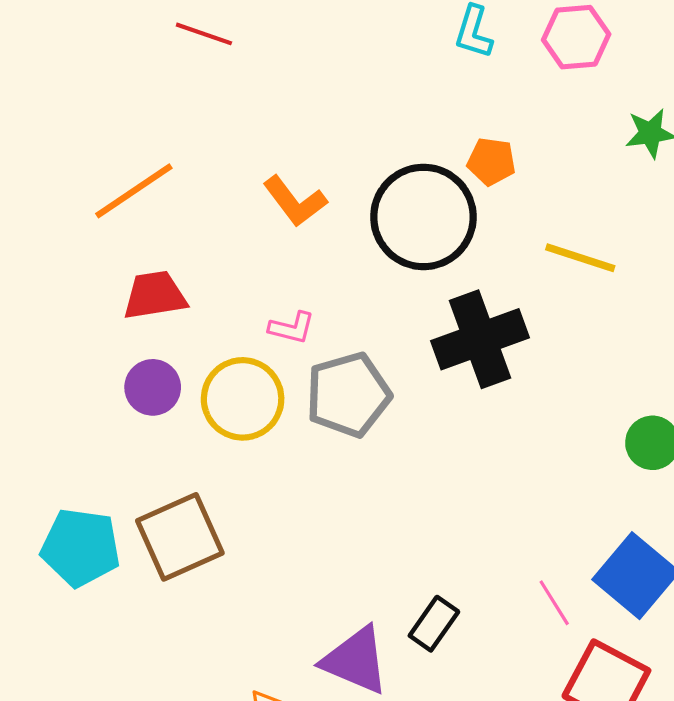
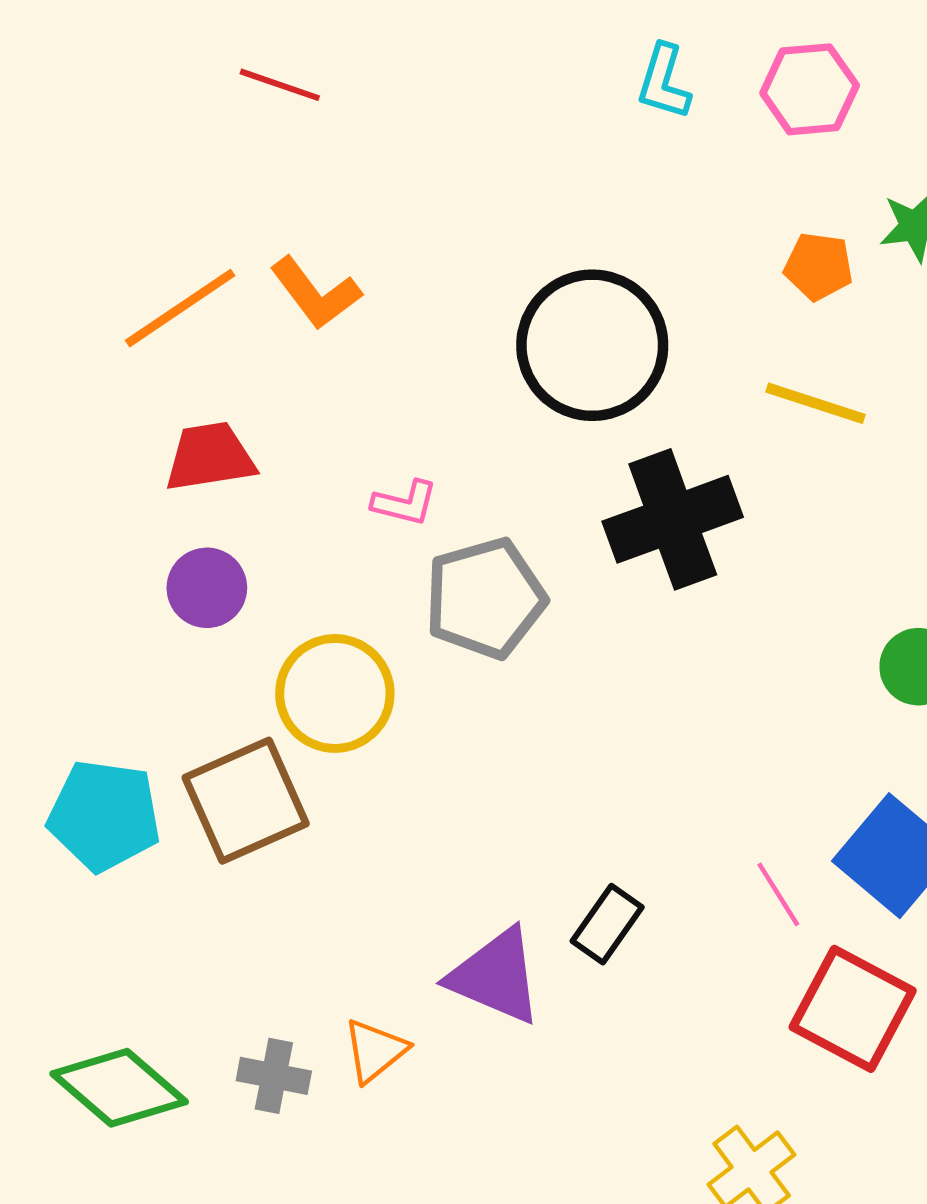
orange pentagon: (491, 162) -> (818, 266), moved
orange L-shape: (295, 201) -> (316, 293), moved
yellow circle: (243, 399) -> (335, 693), moved

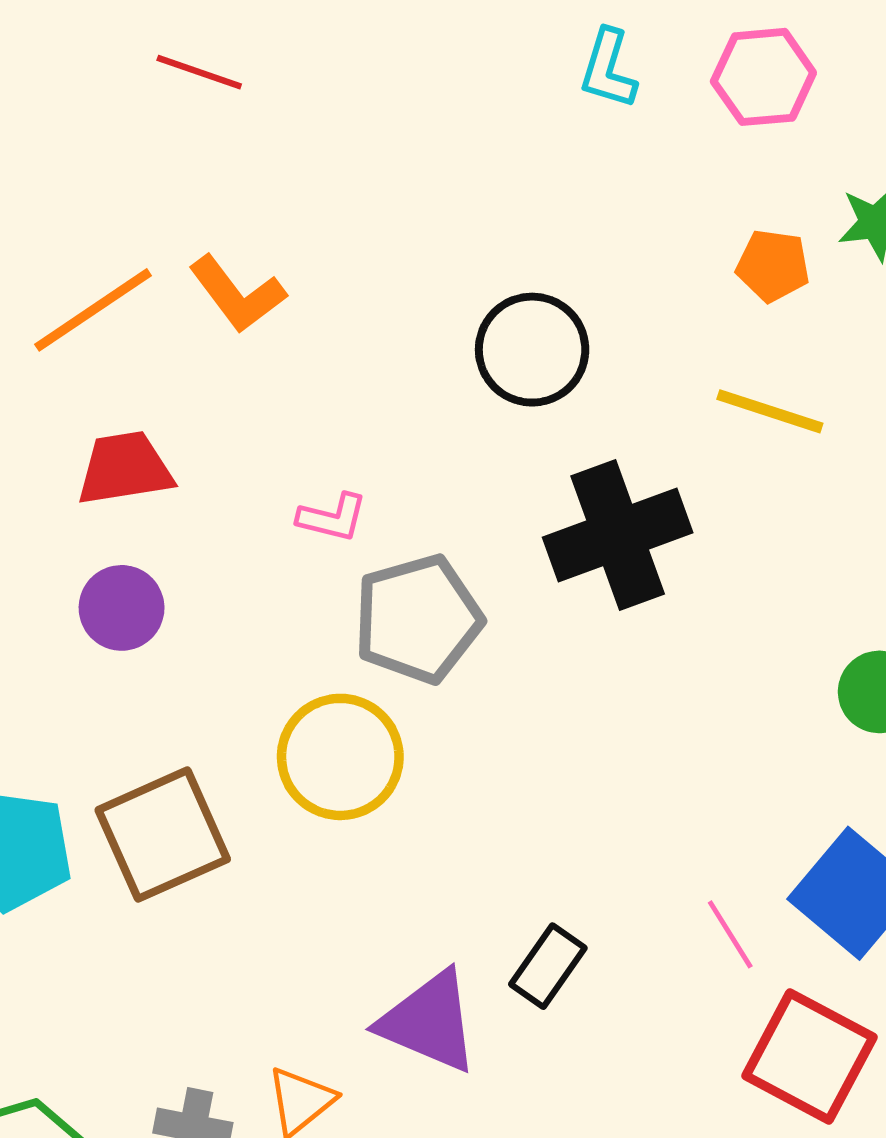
black circle: (592, 345) -> (532, 350), size x0.7
yellow circle: (335, 693) -> (340, 757), moved

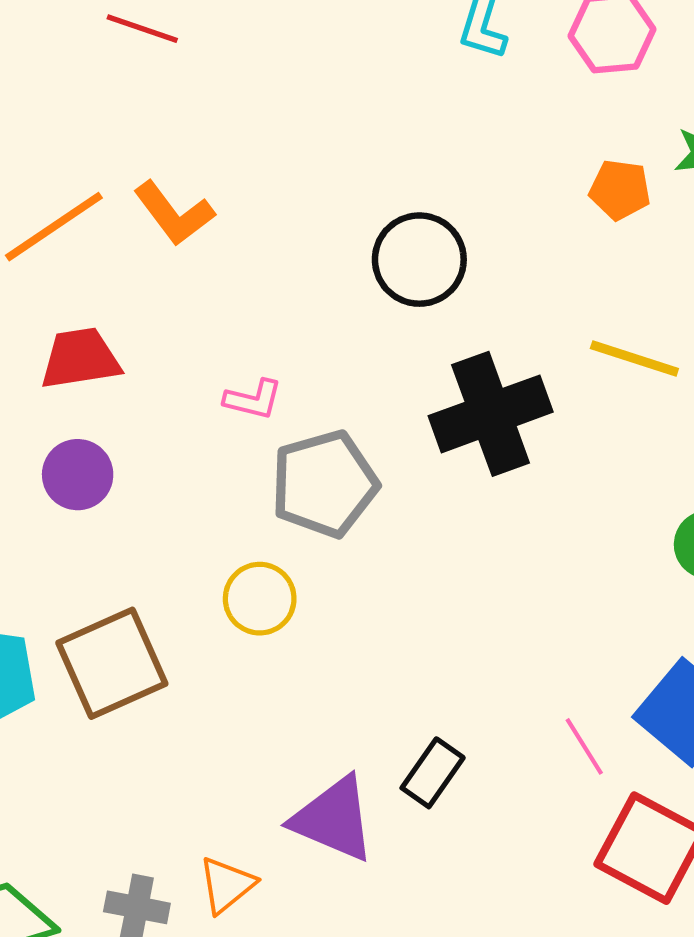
yellow line: (770, 411) -> (634, 359), moved
yellow circle: (340, 757) -> (260, 599), size x0.7

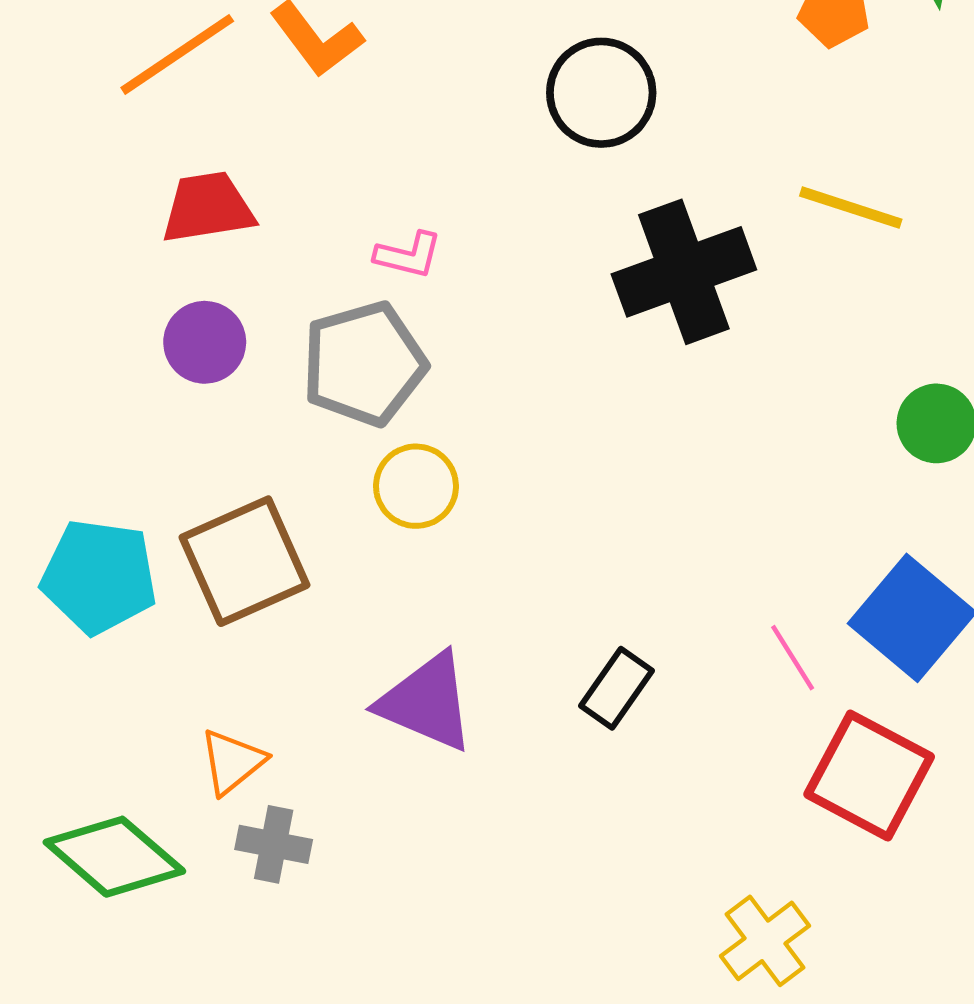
gray pentagon: (324, 484) -> (364, 364), moved
purple triangle: (334, 819) -> (427, 702), moved
orange triangle: (227, 885) -> (232, 762), moved

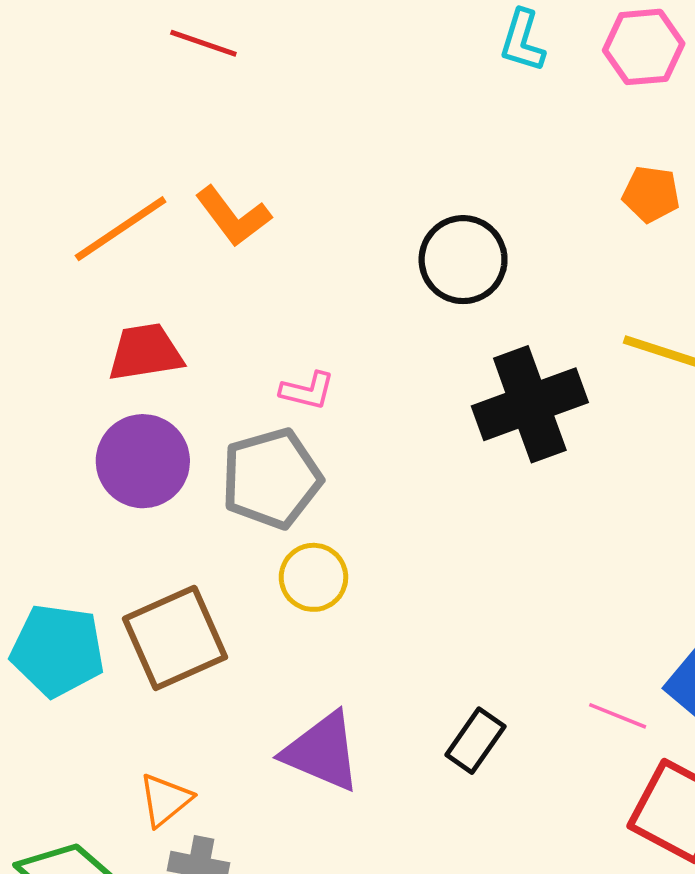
purple circle: (205, 342) -> (143, 461), size x1.4
pink line: (793, 658) -> (618, 716), turned -36

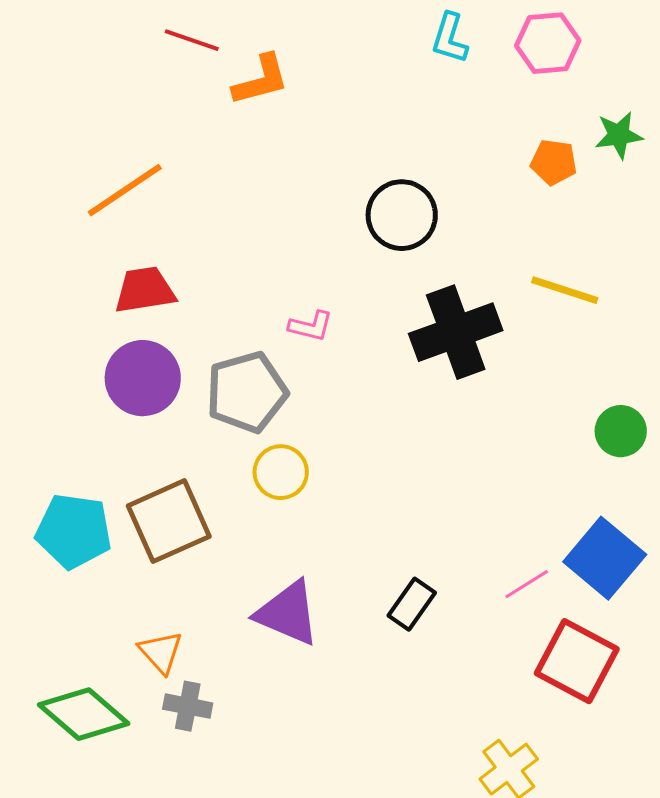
orange L-shape: (233, 216) -> (261, 80), moved, turned -68
pink L-shape: (307, 391) -> (311, 326), moved
pink line: (618, 716) -> (527, 584), turned -54
orange triangle: (165, 800) -> (161, 652), turned -33

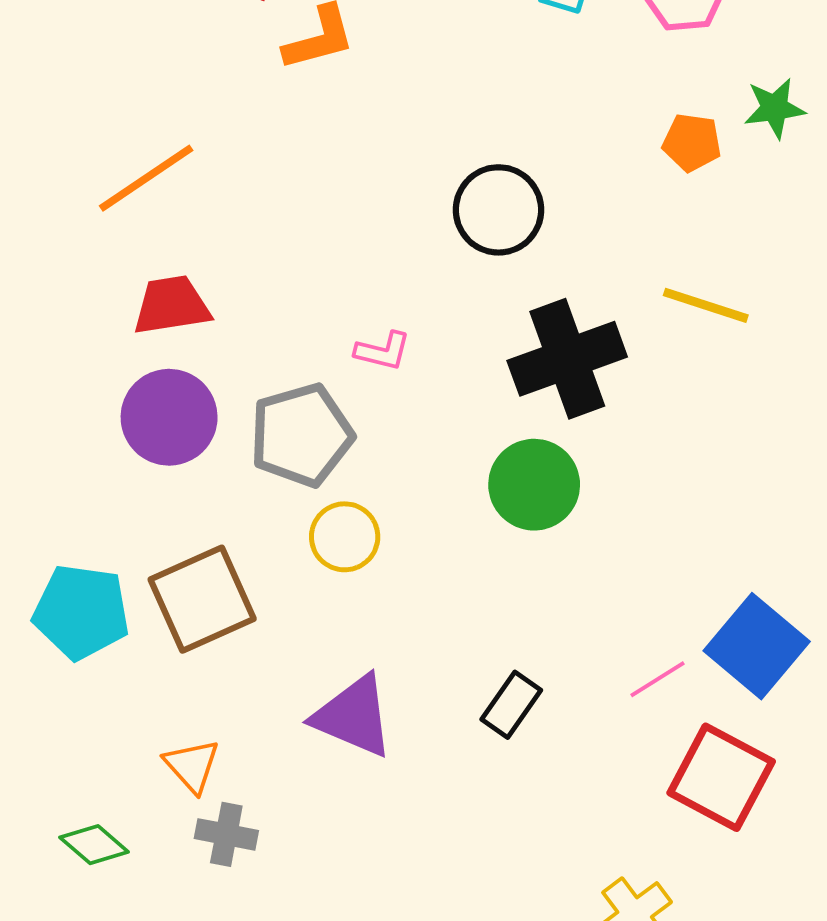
green circle: (621, 431) -> (534, 485), moved, size x1.4
green diamond: (84, 714) -> (94, 845), size x0.6

